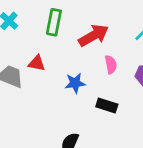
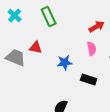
green rectangle: (54, 22) -> (49, 17), turned -36
red arrow: (94, 35) -> (97, 27), moved, size x0.7

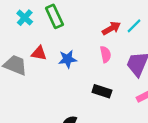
cyan cross: (15, 16) -> (25, 18), moved
blue star: (65, 63) -> (67, 59), moved

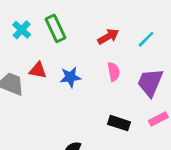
red arrow: (111, 28) -> (108, 37), moved
black rectangle: (102, 91) -> (119, 123), moved

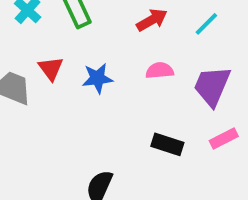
red triangle: (38, 70) -> (51, 69), turned 42
pink semicircle: (114, 72) -> (160, 70), turned -84

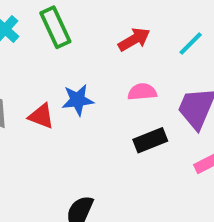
red triangle: (51, 69) -> (41, 116), moved, turned -32
black rectangle: (167, 144) -> (150, 140), moved, turned -40

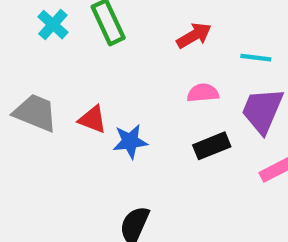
cyan line: (191, 43) -> (256, 58), moved, turned 52
blue star: (78, 100) -> (130, 141), moved

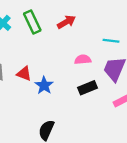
red arrow: (194, 36) -> (66, 22), moved
blue star: (130, 141) -> (44, 85), turned -30

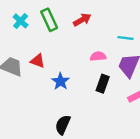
red triangle: (24, 74) -> (38, 61), moved
black rectangle: (88, 88) -> (103, 84), turned -48

